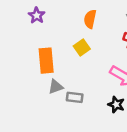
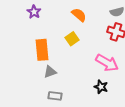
orange semicircle: (90, 19) -> (79, 15), turned 119
gray rectangle: (75, 97) -> (55, 96), moved

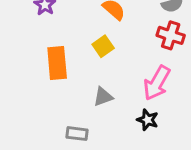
pink arrow: (107, 63) -> (157, 83), turned 90
gray triangle: (50, 72) -> (103, 97), moved

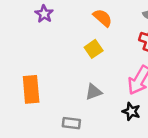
orange rectangle: (57, 63) -> (31, 89), moved

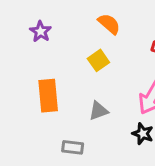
purple star: (44, 14) -> (40, 31), moved
orange rectangle: (31, 89) -> (48, 96), moved

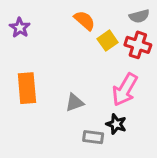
yellow square: (98, 60) -> (108, 41), moved
gray rectangle: (73, 147) -> (93, 137), moved

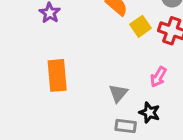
pink arrow: (125, 90) -> (158, 77), size x0.6
gray triangle: (74, 103) -> (118, 93), moved, turned -30

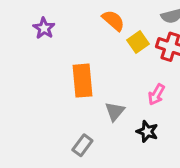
orange rectangle: (57, 75) -> (82, 81), moved
gray rectangle: (126, 126) -> (82, 145), moved, turned -60

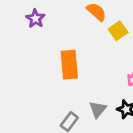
gray triangle: (115, 111) -> (98, 109), moved

